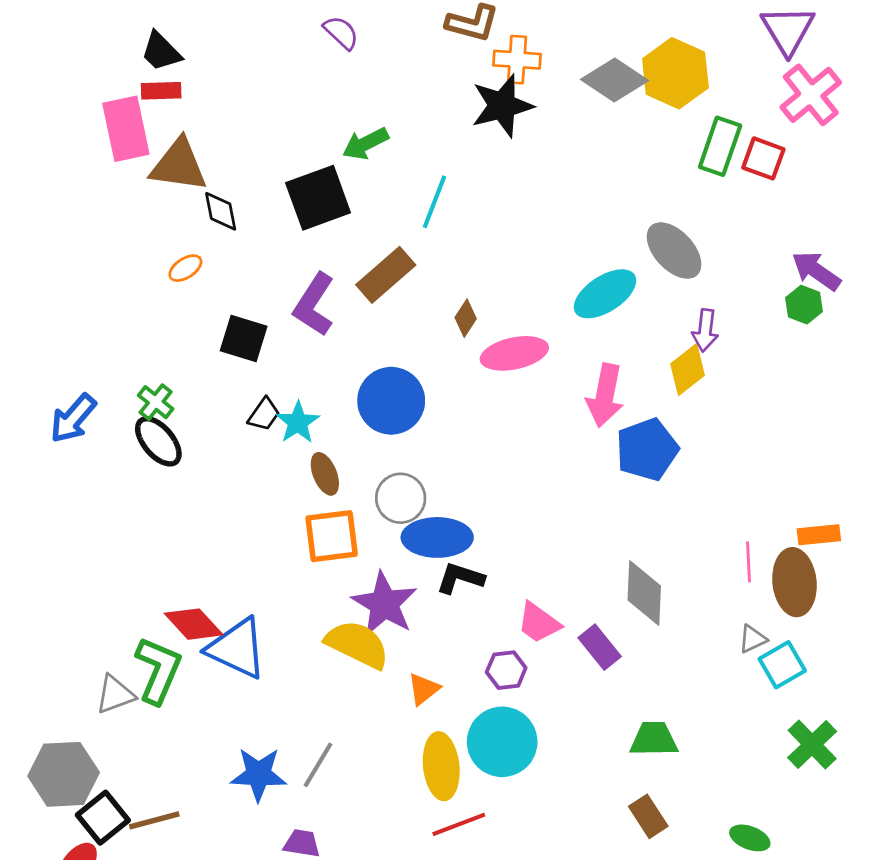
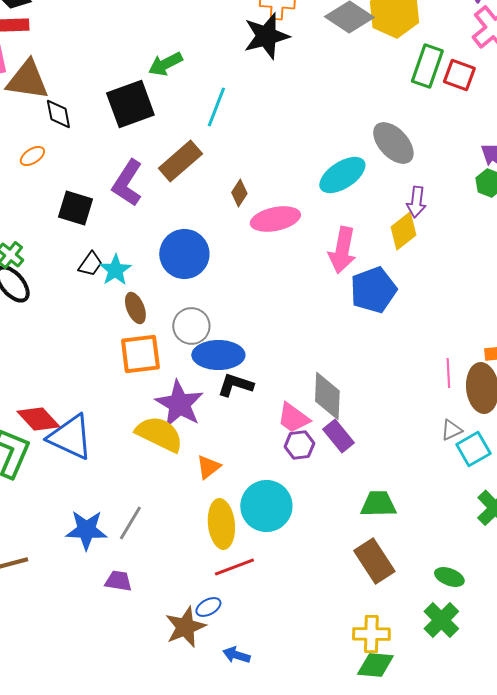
gray diamond: (644, 593) -> (327, 396), moved
purple hexagon: (506, 670) -> (299, 445), moved
brown rectangle: (648, 816) -> (374, 561), size x1.4

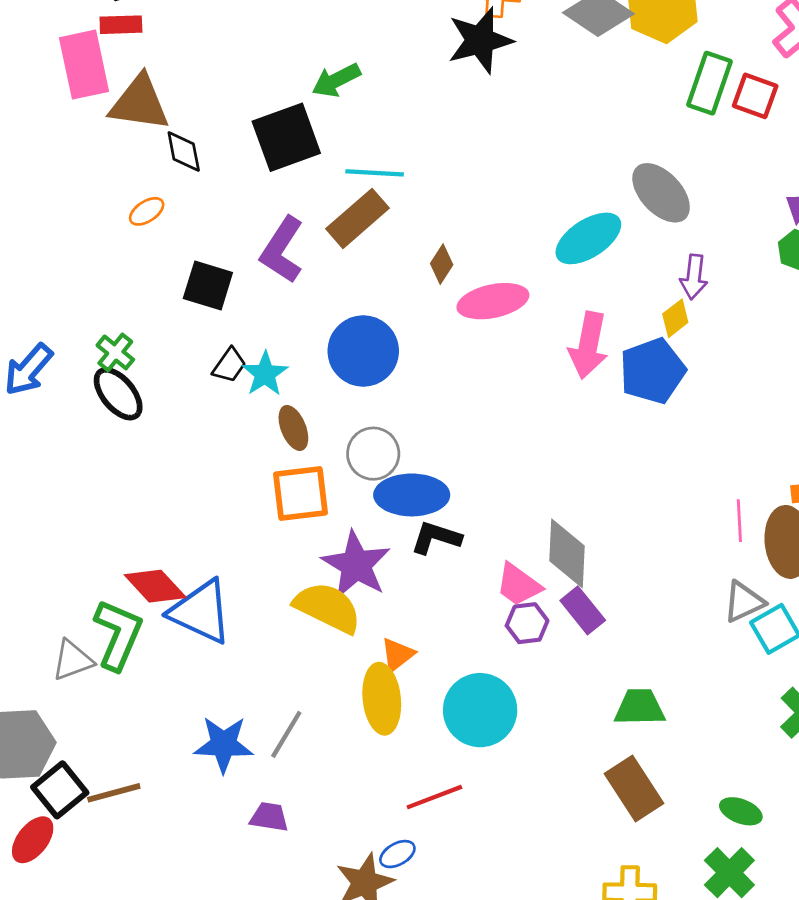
cyan line: (216, 107) -> (375, 173), moved, turned 72
yellow diamond: (403, 231) -> (675, 318), size x0.7
blue pentagon: (373, 290) -> (653, 371), moved
gray triangle: (451, 430) -> (744, 602), size x1.4
yellow ellipse: (221, 524) -> (382, 699), moved

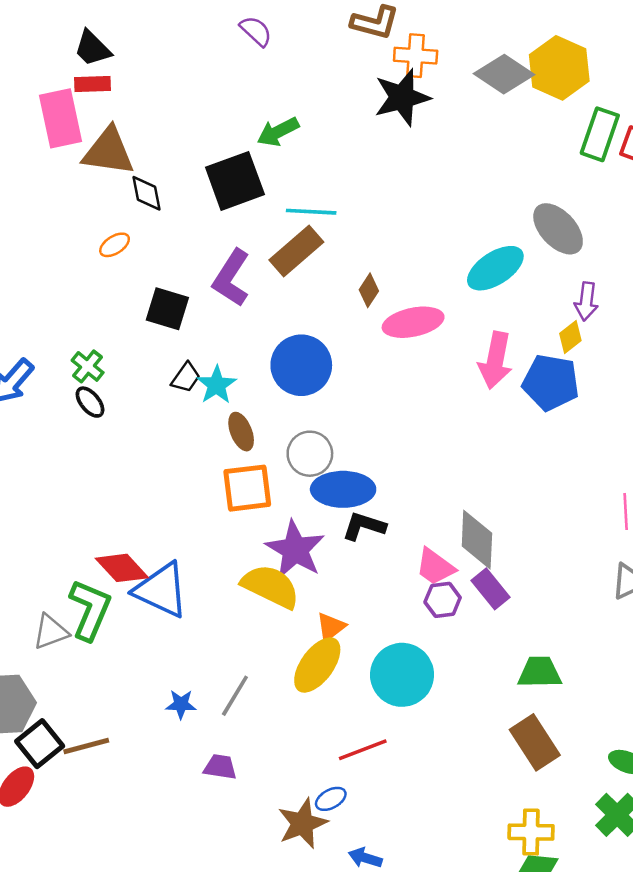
blue pentagon: (653, 371) -> (551, 382), turned 30
black ellipse: (118, 394) -> (90, 402), size x0.7
yellow ellipse: (382, 699) -> (317, 665), turned 42
blue star: (224, 744) -> (181, 704), size x0.6

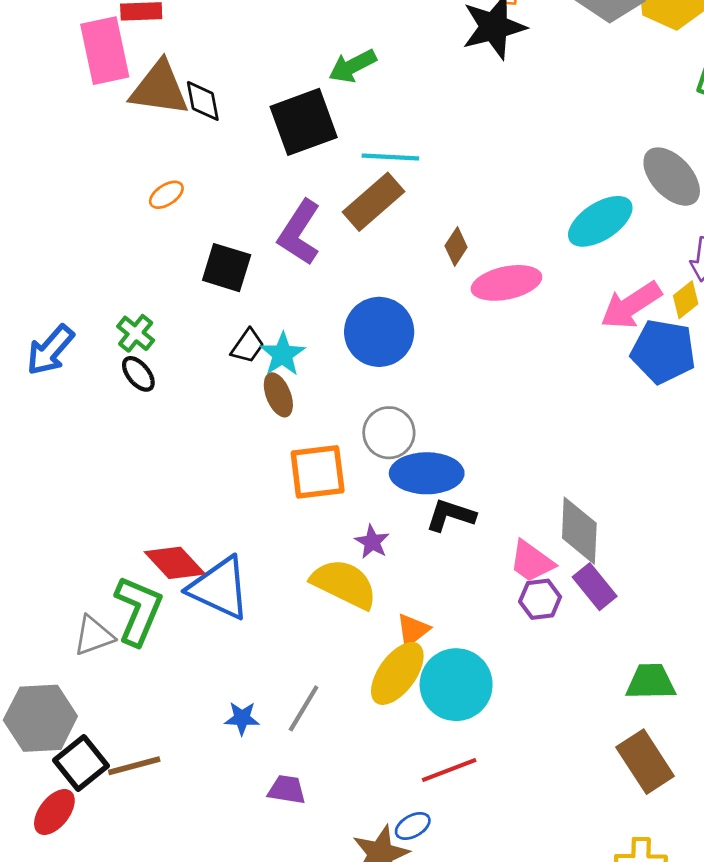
black diamond: (147, 193) -> (203, 101), moved
pink arrow: (495, 360) -> (631, 305), moved, turned 46
brown ellipse: (241, 432) -> (278, 395), moved
purple star: (295, 550) -> (372, 542), size x0.5
cyan circle: (402, 675) -> (456, 685), moved

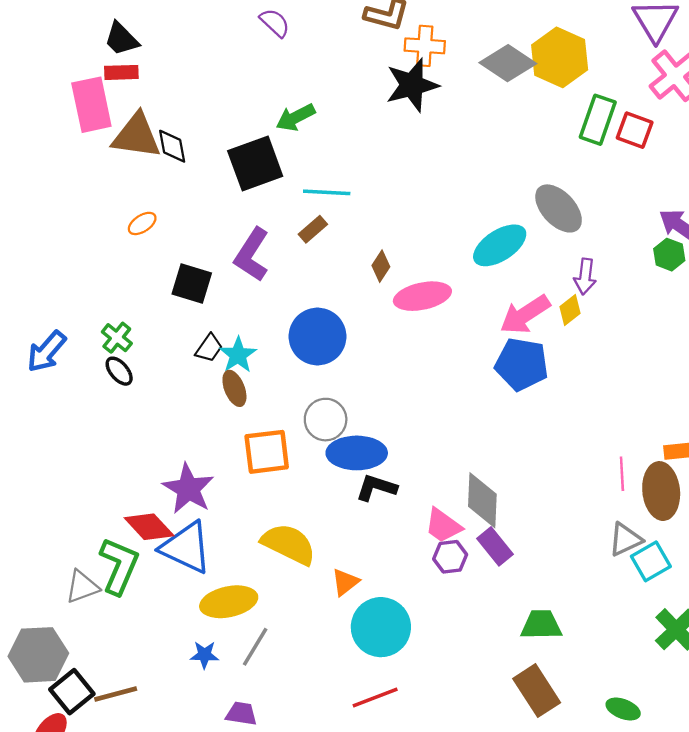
brown rectangle: (374, 202) -> (313, 229), size x0.6
blue pentagon: (663, 352) -> (522, 364), moved
purple star: (372, 542) -> (188, 489), moved, size x1.8
yellow ellipse: (397, 673) -> (229, 602), moved, turned 42

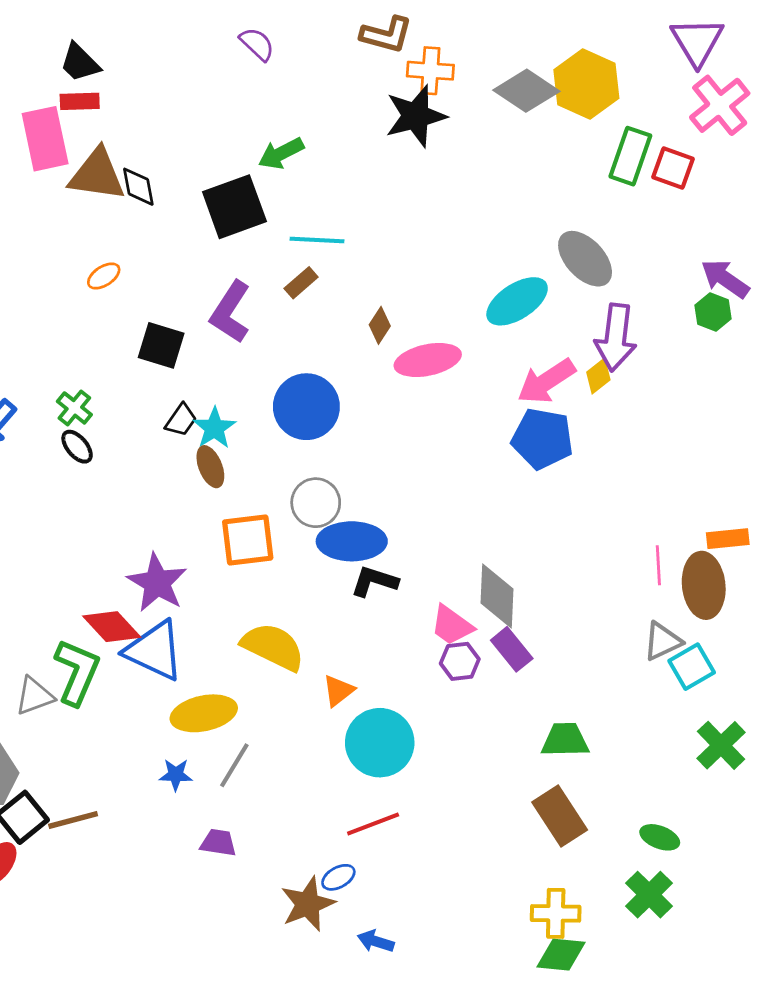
purple arrow: (585, 277) -> (616, 337), size x1.6

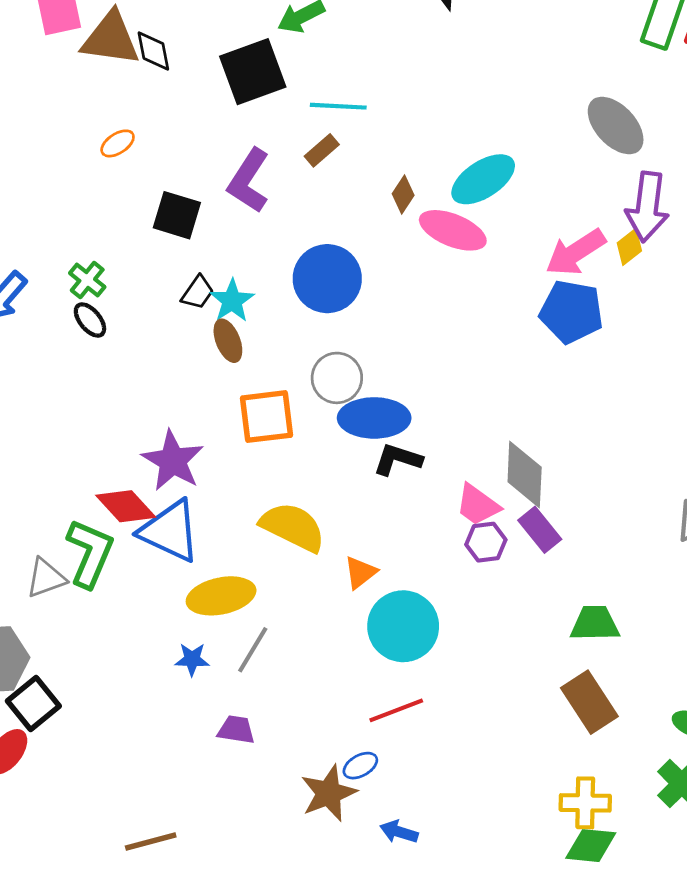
cyan ellipse: (517, 301) -> (483, 179), moved
pink ellipse: (428, 360) -> (453, 230), turned 34
brown line: (73, 820) -> (151, 841), moved

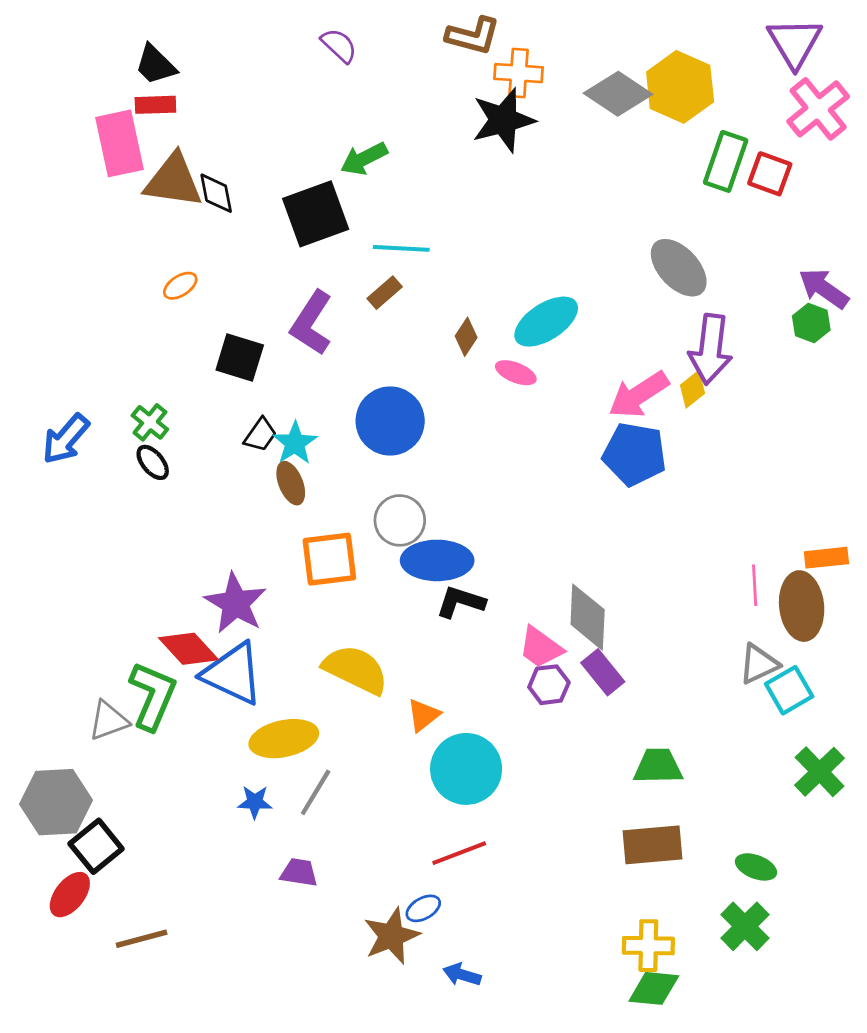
pink ellipse: (453, 230) -> (516, 373), size x0.6
brown rectangle: (589, 702) -> (652, 845), turned -62
brown line: (151, 841) -> (142, 939), moved

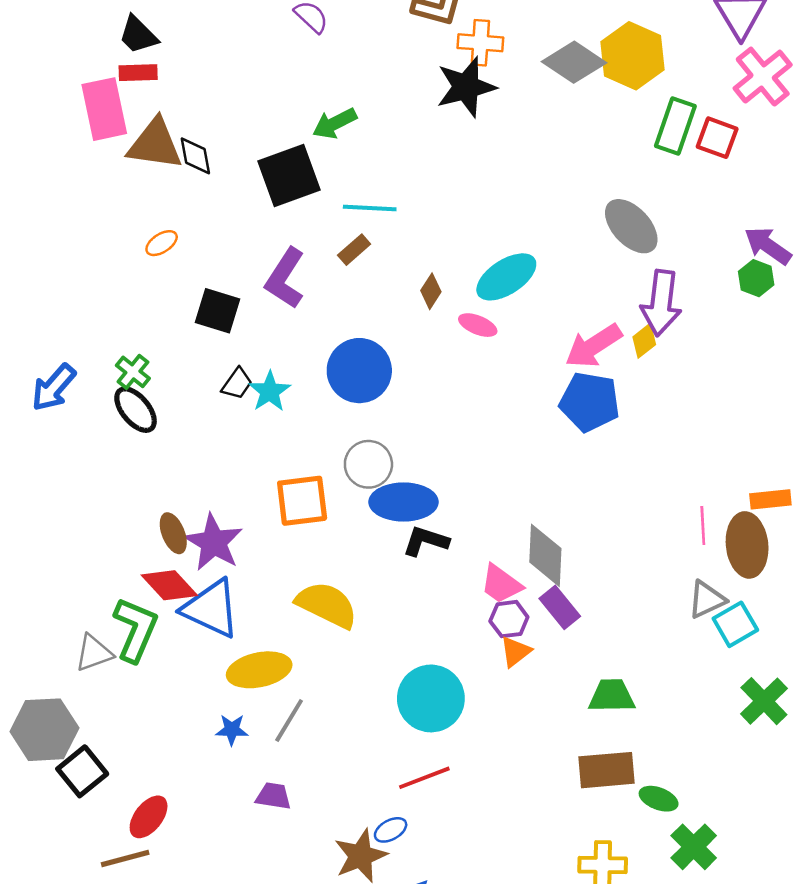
black ellipse: (153, 462) -> (136, 410), size x1.4
brown ellipse: (291, 483) -> (173, 533), moved
orange triangle: (423, 715) -> (515, 652), moved
green ellipse: (756, 867) -> (659, 799), moved
red ellipse: (70, 895) -> (149, 817), moved

